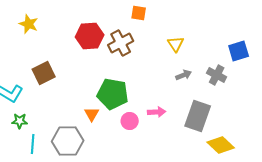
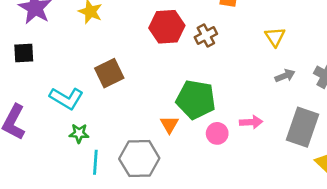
brown cross: (121, 43) -> (206, 35), size x0.7

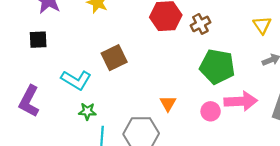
green pentagon: (196, 100) -> (217, 67), moved
pink arrow: (251, 122) -> (241, 101), size x1.6

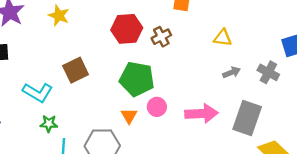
yellow triangle: (262, 25) -> (223, 38), turned -48
green pentagon: (217, 67) -> (137, 79), moved
pink circle: (211, 111) -> (157, 107), moved

